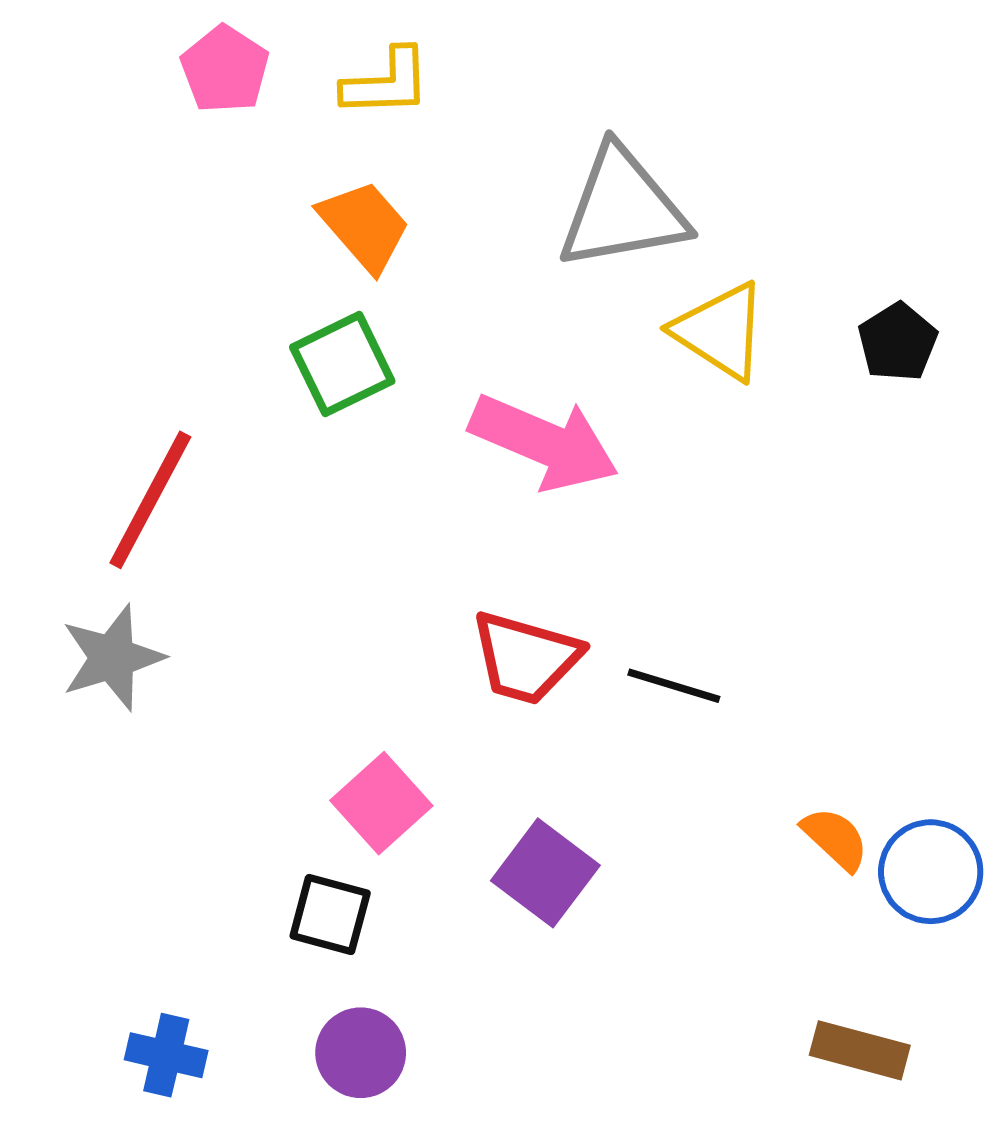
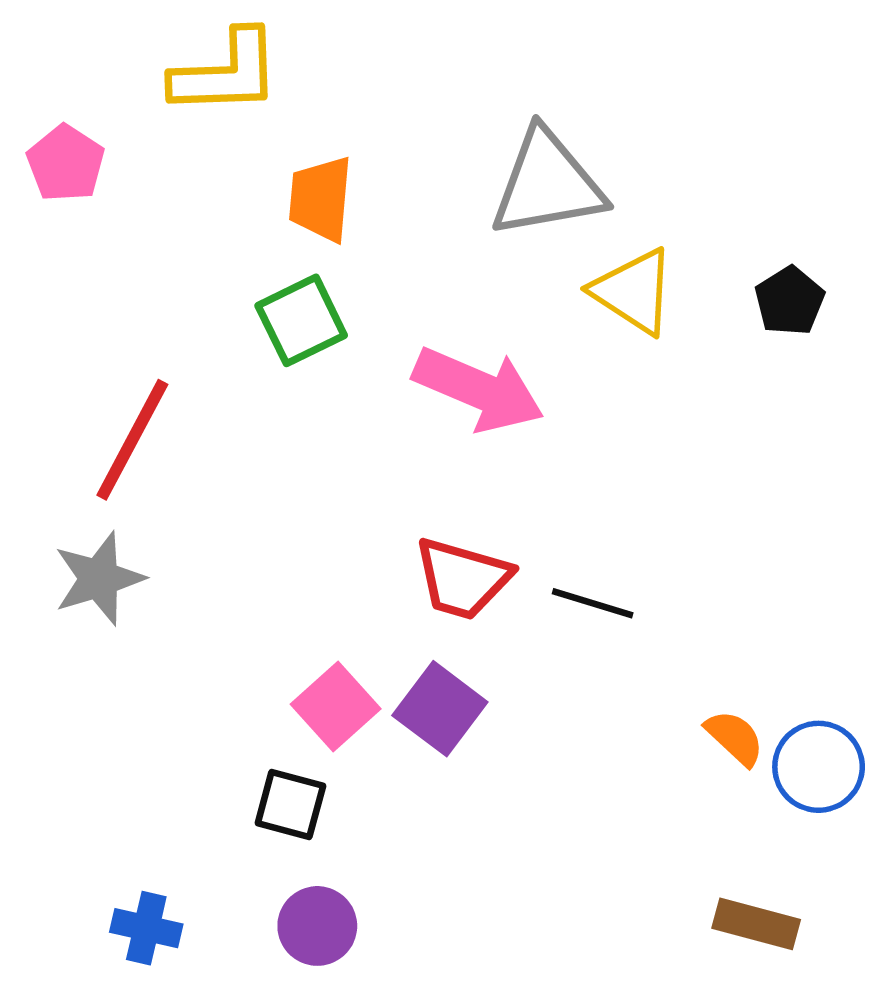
pink pentagon: (225, 69) -> (66, 163), moved
yellow L-shape: (386, 83) -> (226, 73), moved, size x1.4
orange trapezoid: (364, 226) -> (321, 199), turned -134
purple square: (545, 873) -> (440, 709), moved

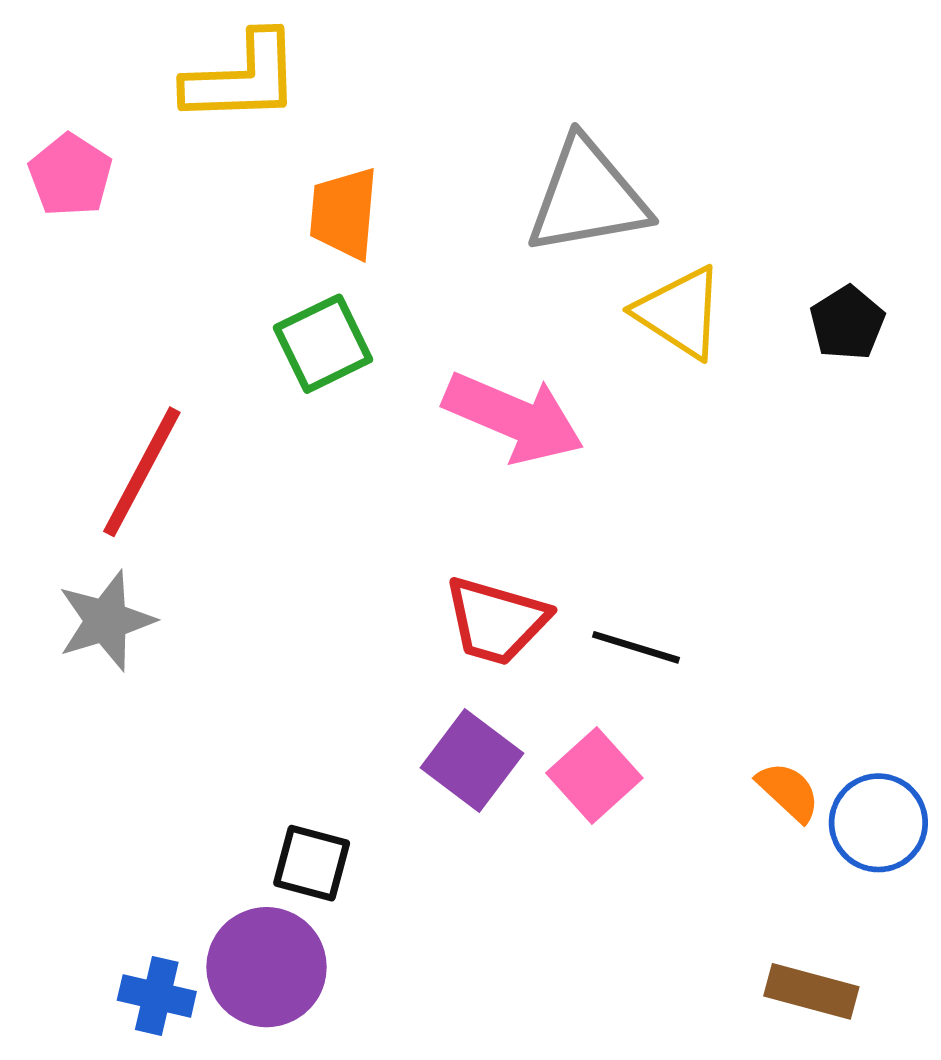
pink square: (336, 707) -> (594, 775), moved
purple circle: (317, 926) -> (267, 967), moved, size x1.4

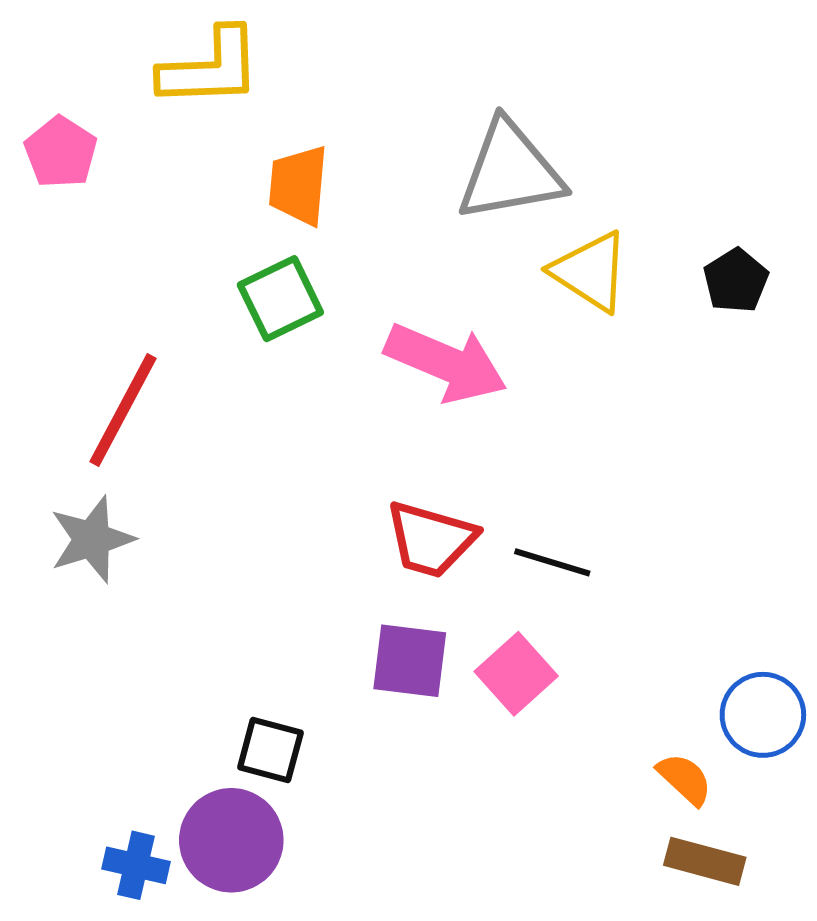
purple square: (472, 760) -> (410, 661), turned -30
orange semicircle: (788, 792) -> (685, 779), moved

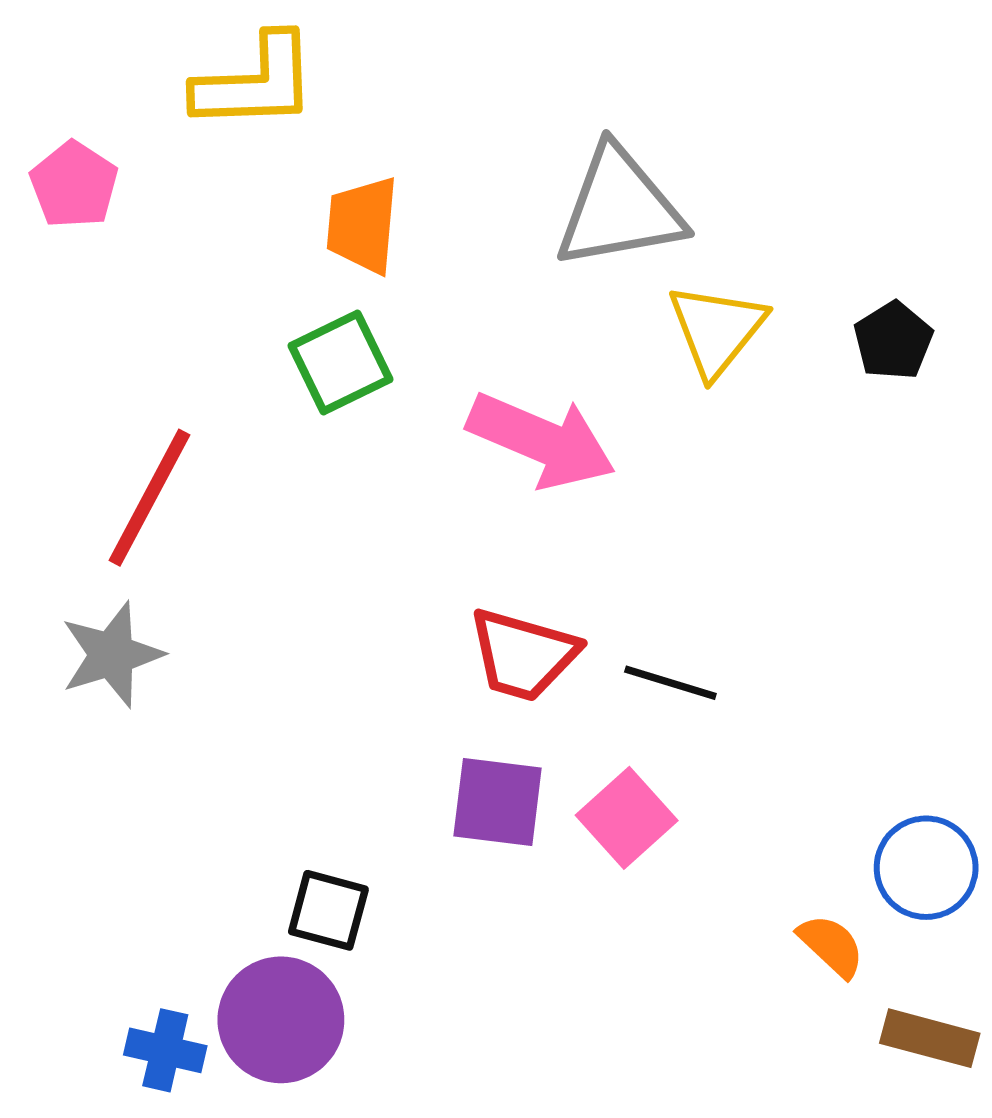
yellow triangle: (590, 272) -> (717, 330), turned 36
brown rectangle: (705, 861) -> (930, 1038), moved

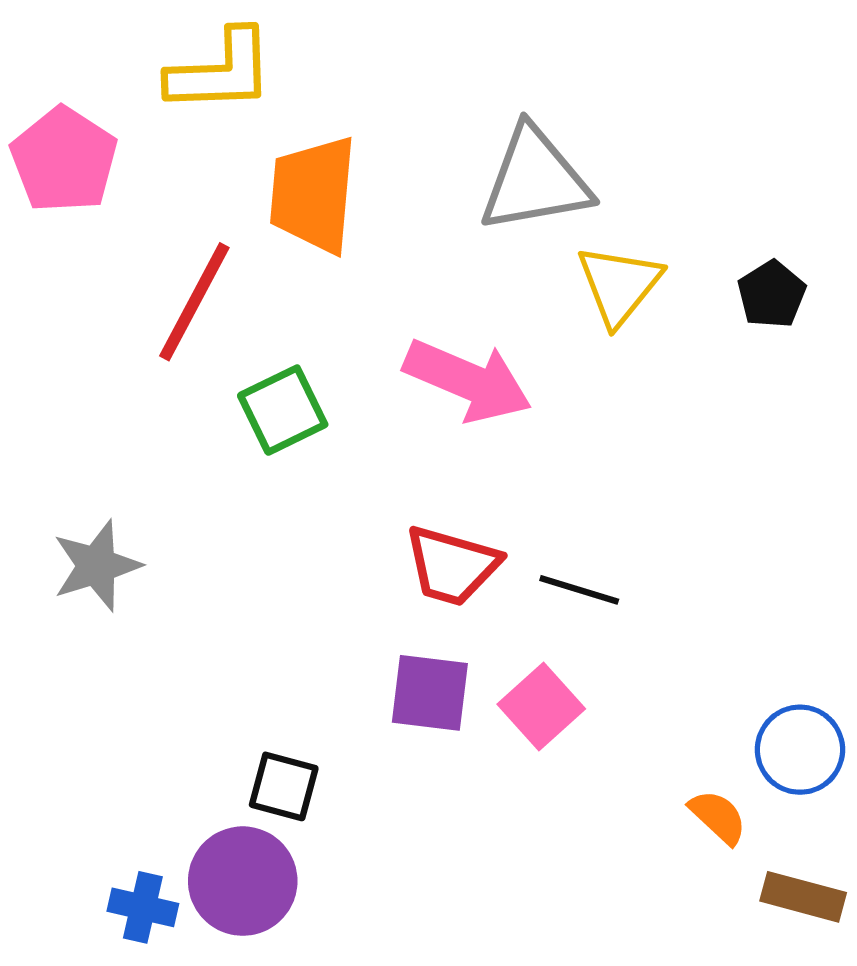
pink pentagon: (74, 185) -> (64, 160), size x1.4
orange trapezoid: (362, 225) -> (313, 195), size x1.4
green square: (341, 363) -> (283, 410), moved
red line: (149, 498) -> (194, 302), moved

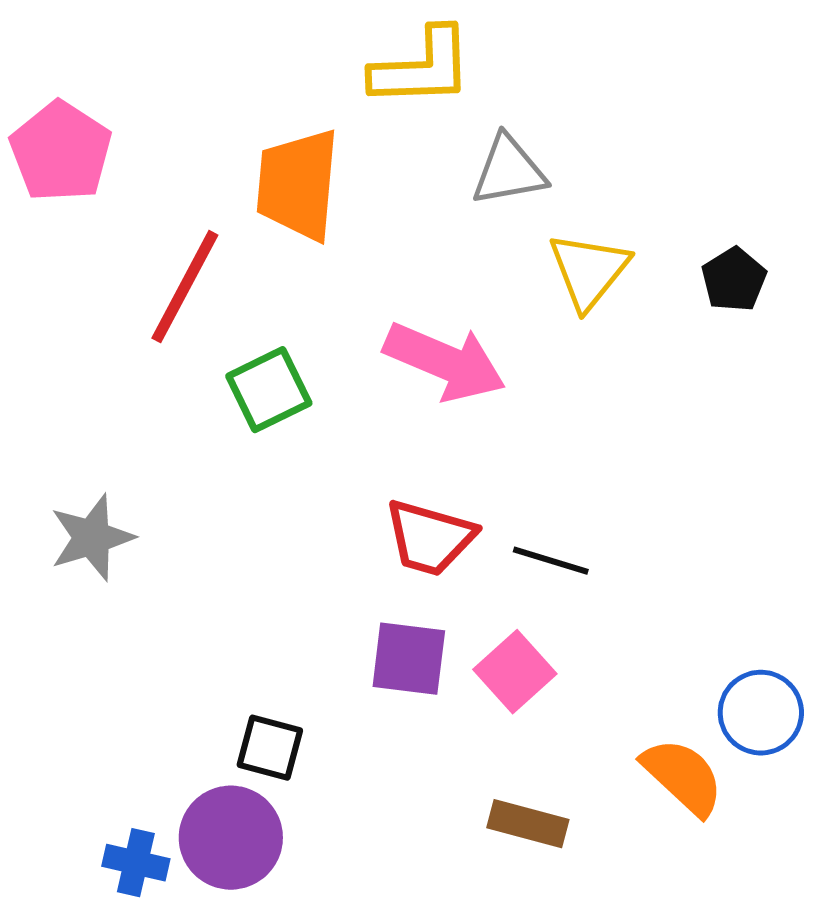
yellow L-shape: (221, 71) -> (422, 68), moved
gray triangle: (535, 180) -> (509, 171), size x0.7
orange semicircle: (718, 817) -> (683, 777), size x1.5
brown rectangle: (803, 897) -> (528, 824), moved

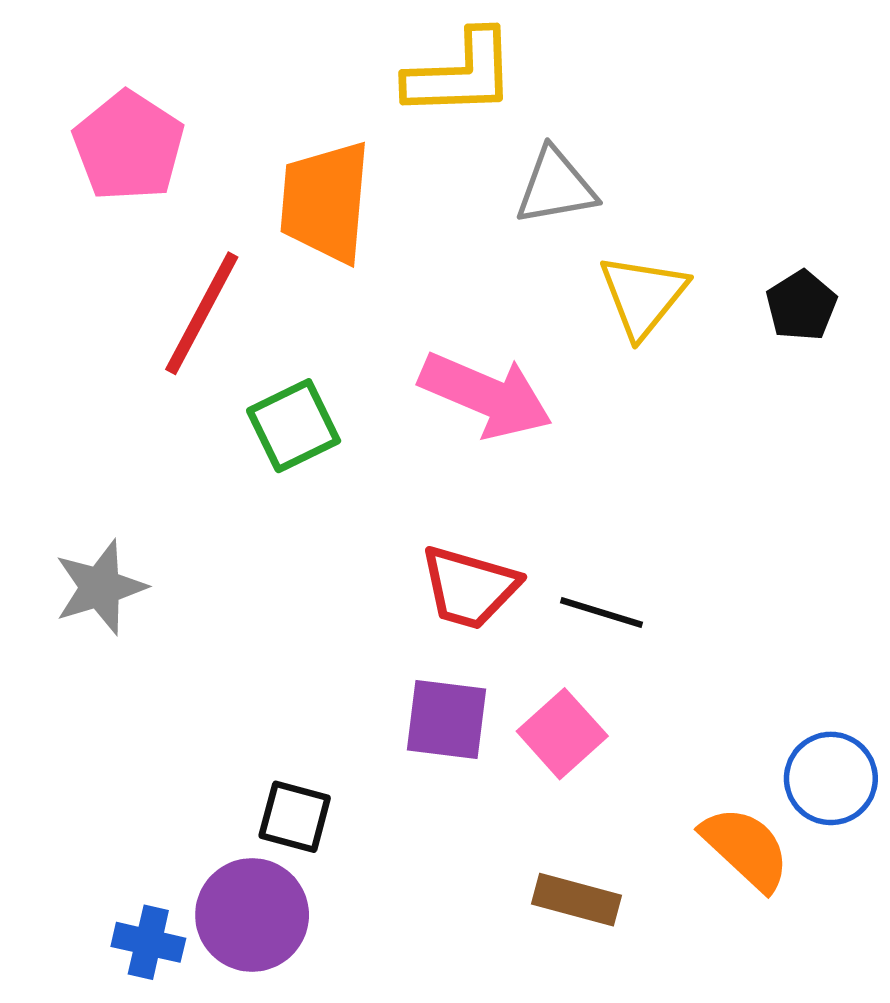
pink pentagon: (61, 152) -> (129, 146), moved

